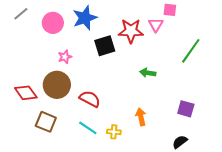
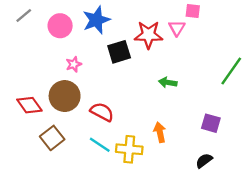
green line: (191, 51) -> (231, 71), moved
brown square: (46, 122) -> (52, 138), turned 30
yellow cross: (114, 132) -> (129, 149), size x1.6

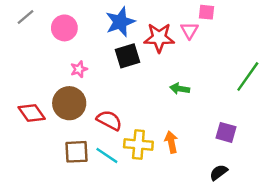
blue star: (96, 20) -> (120, 22), moved
brown square: (52, 138) -> (77, 152), moved, turned 35
yellow cross: (129, 149) -> (138, 145), moved

